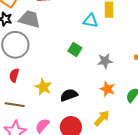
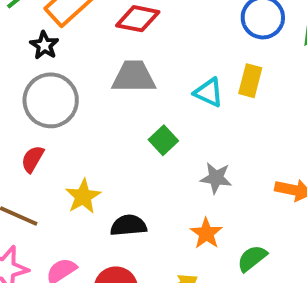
gray trapezoid: (30, 19) -> (134, 77), moved, turned -30

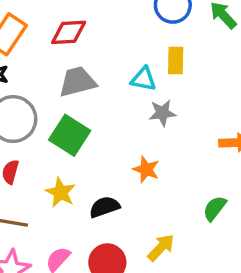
green square: (163, 140) -> (70, 135), moved, size x1.6
gray star: (216, 178) -> (162, 113), moved
orange star: (206, 233) -> (146, 169), moved

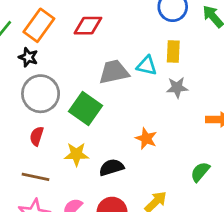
gray trapezoid: (78, 82) -> (114, 72), moved
gray star: (162, 113) -> (177, 88), moved
yellow star: (60, 192) -> (76, 154), turned -30

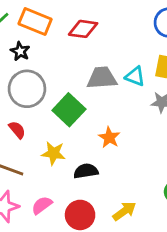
orange rectangle: (39, 25) -> (35, 22), turned 68
red semicircle: (37, 136) -> (17, 130), turned 114
orange star: (146, 138) -> (109, 137), moved

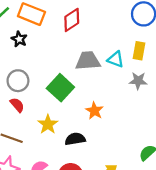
red diamond: (83, 29) -> (72, 20), turned -40
gray circle: (27, 89) -> (18, 81), moved, size x0.7
yellow star: (53, 153) -> (48, 124), turned 30

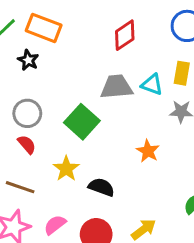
red diamond: (72, 20) -> (125, 35), moved
orange star: (94, 111) -> (148, 151), moved
black semicircle: (75, 139) -> (101, 187), turned 30

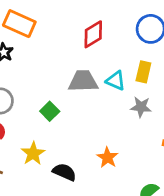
green square: (82, 122) -> (50, 111), size x0.6
orange star: (148, 151) -> (107, 157), moved

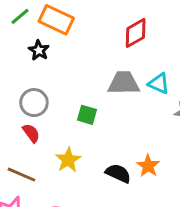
green square: (50, 111) -> (87, 115), turned -30
black semicircle: (64, 172) -> (118, 173), moved

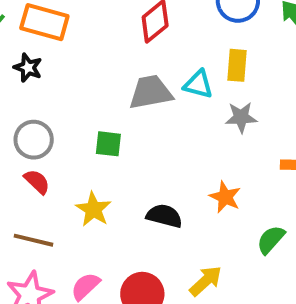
orange star: (148, 166) -> (225, 197), moved

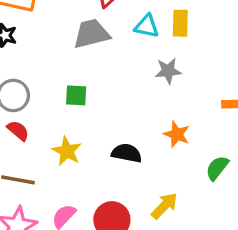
cyan triangle: (198, 84) -> (147, 26), moved
gray trapezoid: (151, 92) -> (92, 34), moved
gray star: (241, 117) -> (168, 71), moved

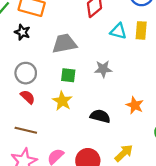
gray trapezoid: (92, 34) -> (64, 44), moved
gray star: (168, 71) -> (103, 69), moved
yellow star: (67, 151) -> (62, 101), moved

